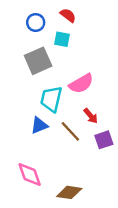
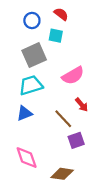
cyan trapezoid: (51, 99) -> (31, 85), moved, turned 60
blue triangle: (39, 125) -> (24, 113), moved
purple square: (104, 140) -> (76, 140), moved

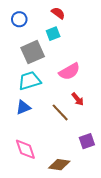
blue circle: (32, 21) -> (19, 19), moved
cyan square: (56, 36) -> (53, 34), turned -32
purple square: (76, 140) -> (87, 141), moved

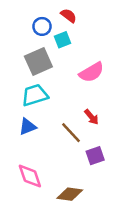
blue circle: (19, 19) -> (42, 26), moved
pink semicircle: (69, 71) -> (91, 72), moved
purple square: (87, 141) -> (95, 156), moved

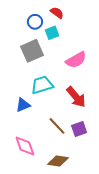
cyan trapezoid: (35, 95) -> (42, 85), moved
red arrow: (91, 117) -> (76, 97), size x1.6
brown line: (71, 133) -> (57, 126), moved

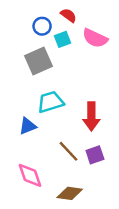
pink semicircle: (76, 60) -> (95, 38), moved, turned 55
red arrow: (76, 97) -> (91, 116), turned 40

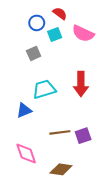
gray square: (38, 61) -> (34, 53), size x0.6
red arrow: (91, 116) -> (81, 84), moved
brown line: (69, 151) -> (60, 132), turned -54

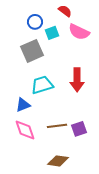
red semicircle: (60, 13) -> (65, 11), moved
gray square: (34, 53) -> (32, 51), size x1.6
pink diamond: (26, 154) -> (25, 130), moved

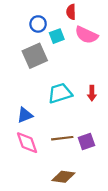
red semicircle: (65, 11) -> (71, 12), turned -128
red arrow: (77, 80) -> (92, 93), moved, size x0.6
cyan trapezoid: (42, 85) -> (60, 93), moved

